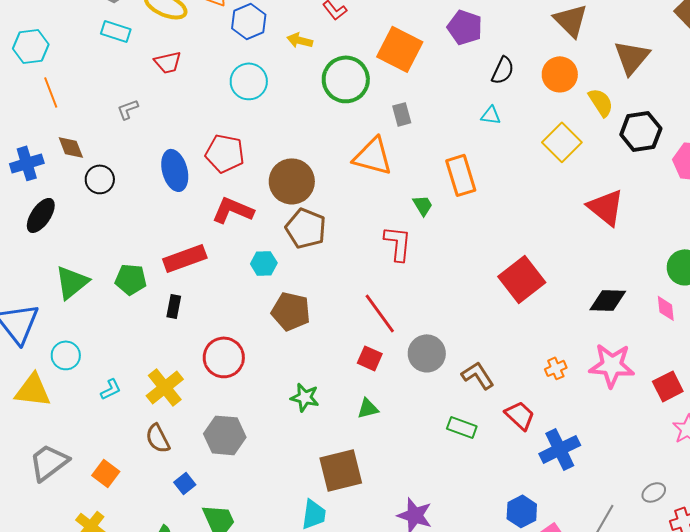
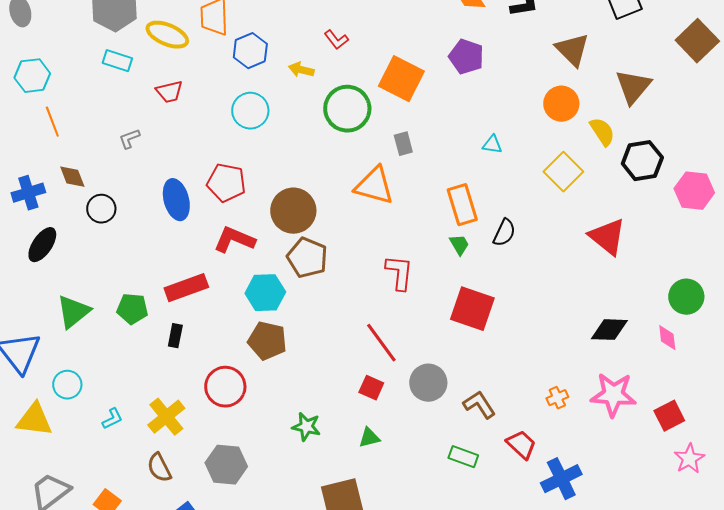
black semicircle: (503, 70) -> (504, 233), moved
green trapezoid: (423, 205) -> (459, 245), moved
cyan hexagon: (264, 263) -> (265, 293), size x1.5
red square: (522, 279) -> (472, 309), moved, turned -33
brown pentagon: (291, 311) -> (267, 341), moved

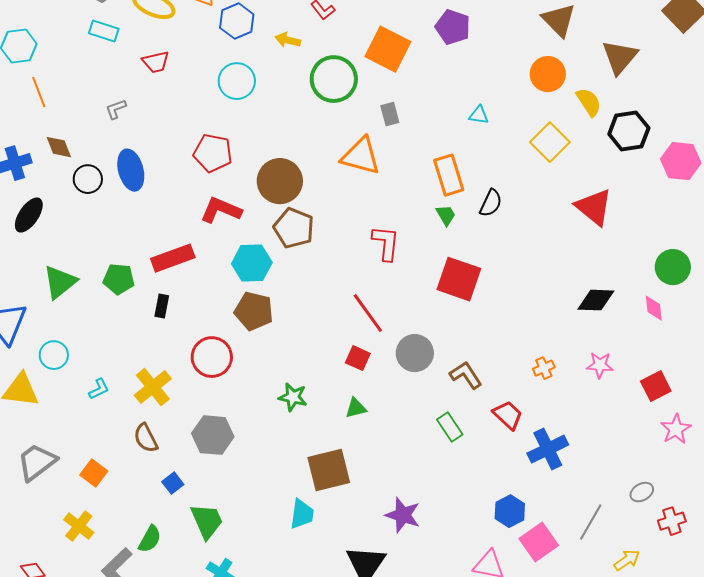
blue ellipse: (176, 200) -> (131, 170), moved
pink star: (613, 395) -> (600, 365), size x0.6
green rectangle: (463, 457) -> (450, 427), turned 36

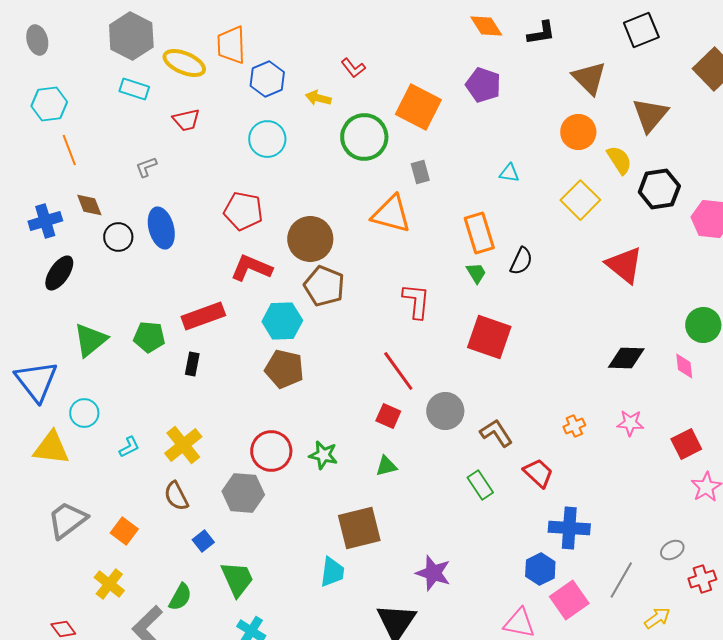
red circle: (212, 357) -> (271, 451), moved
blue cross: (548, 449) -> (569, 528), moved, turned 30

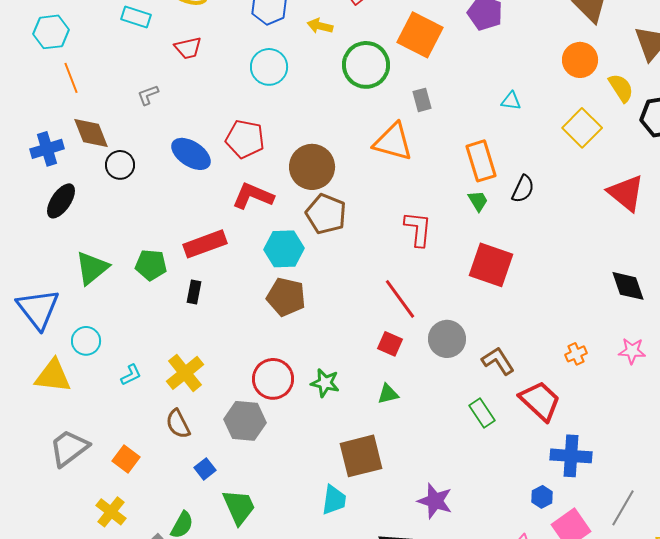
brown diamond: (89, 205) -> (91, 133), size x1.4
blue ellipse: (161, 228) -> (191, 154), moved, turned -42
black diamond: (626, 358) -> (628, 286), turned 69
red trapezoid: (538, 473) -> (540, 401), size x1.4
blue hexagon: (540, 569) -> (542, 497), size x0.7

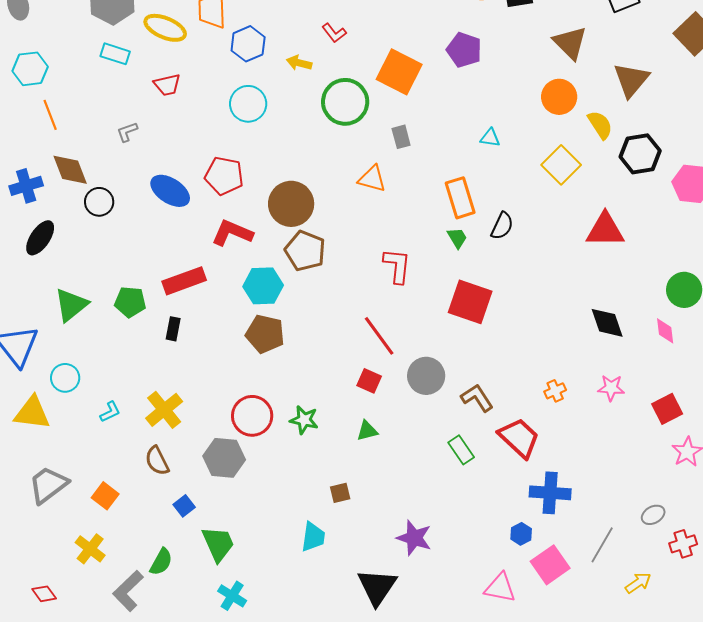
orange triangle: (393, 142) -> (372, 179), size x0.7
red triangle: (626, 193) -> (605, 230), turned -39
brown square: (361, 456) -> (340, 493), size x0.5

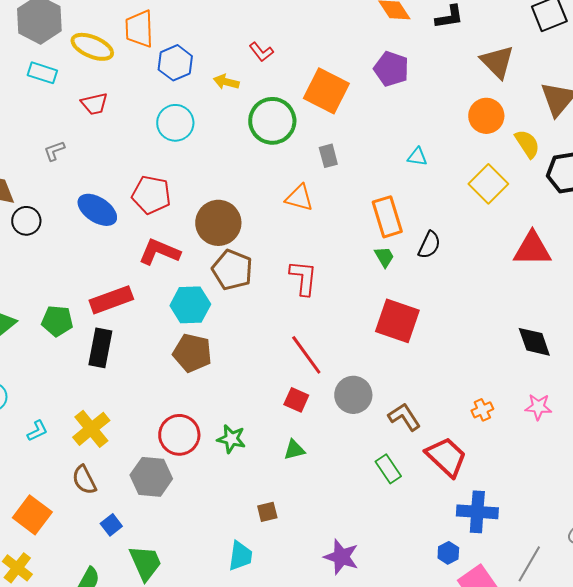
red L-shape: (397, 266) -> (303, 278), moved
black rectangle: (173, 329) -> (100, 348), size x1.6
orange square: (105, 496) -> (32, 515), size x1.4

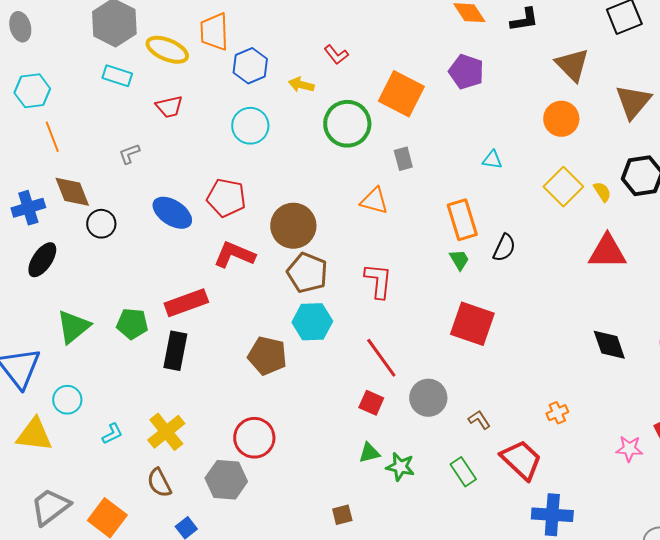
yellow semicircle: (527, 144) -> (602, 192), moved, size x0.7
cyan hexagon: (190, 305) -> (312, 322), moved
pink star: (538, 407) -> (629, 449), moved
brown L-shape: (404, 417) -> (479, 420), size x0.7
green star: (231, 439) -> (400, 467), moved

